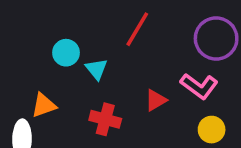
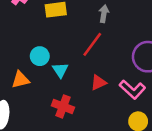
red triangle: (156, 100) -> (98, 83), moved
orange triangle: (44, 105) -> (20, 80), moved

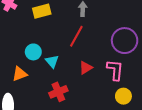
pink L-shape: (132, 89) -> (115, 70), turned -120
red cross: (63, 106) -> (58, 92), turned -36

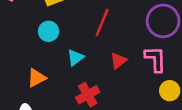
cyan circle: (33, 52) -> (49, 31), moved
cyan triangle: (52, 61) -> (75, 58), turned 40

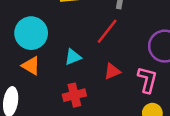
cyan circle: (49, 31) -> (31, 33), moved, size x1.6
orange triangle: (37, 78) -> (31, 66), turned 42

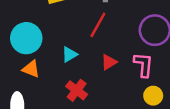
red cross: (74, 95) -> (77, 90), turned -30

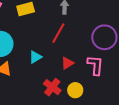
red cross: (77, 90) -> (52, 87), moved
yellow circle: (153, 96) -> (75, 90), moved

